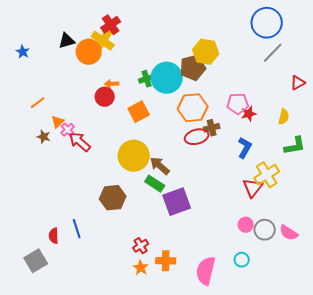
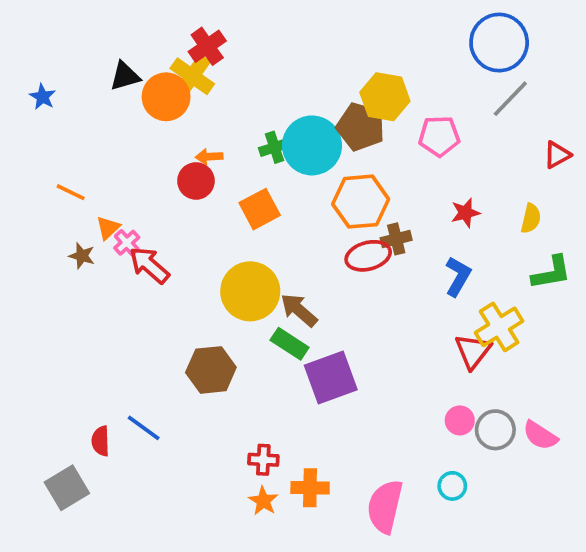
brown pentagon: (193, 68) -> (361, 127), turned 30
orange line: (38, 103) -> (71, 192), turned 63
pink pentagon: (238, 104) -> (439, 136), moved
blue line: (77, 229) -> (144, 428), turned -36
red cross: (141, 246) -> (263, 460), turned 35

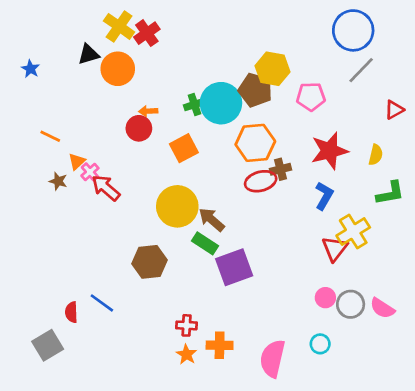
yellow cross: (192, 76) -> (119, 26), moved
red star: (465, 213) -> (329, 151), size x1.8

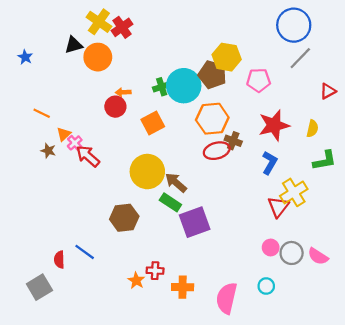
brown cross: (280, 169) -> (233, 141), turned 35
orange star: (187, 355) -> (136, 281), moved

